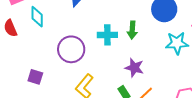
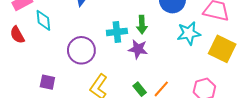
purple star: (134, 68) -> (138, 49), moved

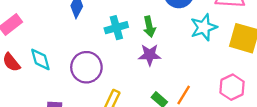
cyan diamond: (43, 20) -> (40, 59), moved
cyan cross: (117, 32) -> (116, 28), moved

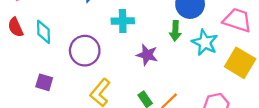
green arrow: (149, 27) -> (175, 31), moved
cyan star: (204, 27) -> (205, 42), turned 30

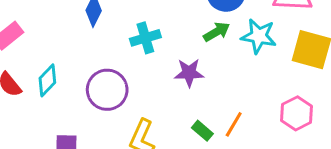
green arrow: (175, 31) -> (217, 32), turned -108
cyan diamond: (44, 32) -> (47, 80), turned 60

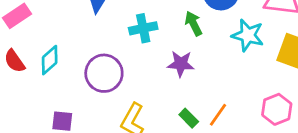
green arrow: (217, 32) -> (193, 23), moved, turned -90

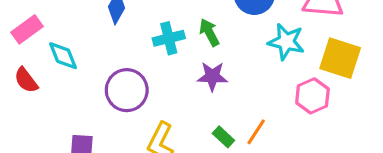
green arrow: (193, 23) -> (209, 32), moved
cyan diamond: (50, 60) -> (63, 56), moved, turned -68
pink hexagon: (277, 109) -> (312, 96), moved

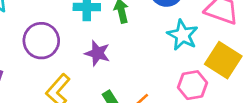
purple star: (212, 76) -> (97, 53), moved

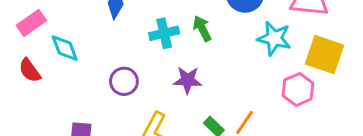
purple circle: (41, 41) -> (124, 81), size x0.7

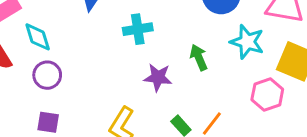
green arrow: (202, 28) -> (199, 57), moved
purple circle: (124, 81) -> (47, 75), moved

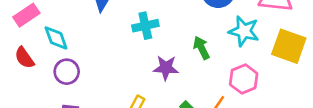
pink hexagon: (267, 94) -> (244, 79), moved

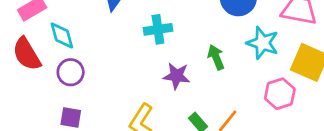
red semicircle: (24, 58) -> (27, 54), size x1.4
pink hexagon: (244, 79) -> (280, 94), moved

